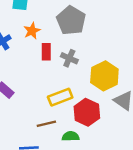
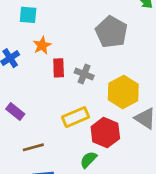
gray pentagon: (71, 20) -> (111, 32), moved
brown line: (46, 124) -> (33, 147), moved
green semicircle: (71, 136) -> (88, 160), turned -42

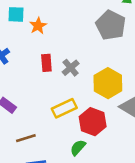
gray pentagon: (111, 32) -> (111, 25), moved
orange star: (42, 45) -> (38, 26), moved
gray cross: (84, 74) -> (71, 68), turned 30

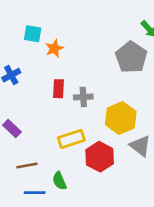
gray cross: (71, 68) -> (83, 97), turned 30
green semicircle: (78, 148) -> (59, 181), moved, turned -72

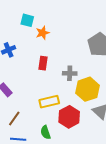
gray cross: (83, 97) -> (70, 73), moved
brown line: (27, 165) -> (14, 118), turned -49
green semicircle: (59, 181) -> (46, 132), moved

